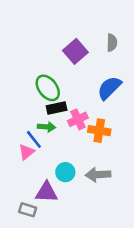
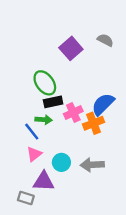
gray semicircle: (112, 43) -> (105, 40), turned -63
blue semicircle: (109, 88) -> (103, 104), moved
orange cross: (99, 131) -> (93, 123), turned -30
pink triangle: (26, 152) -> (34, 154), moved

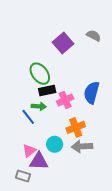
blue semicircle: (103, 104) -> (92, 93), turned -30
orange cross: (93, 123) -> (76, 127), moved
pink triangle: (34, 154) -> (29, 151), moved

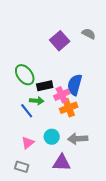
green ellipse: (40, 74) -> (25, 75), moved
blue semicircle: (92, 93) -> (75, 85), moved
orange cross: (76, 127) -> (69, 108), moved
purple triangle: (39, 161) -> (62, 163), moved

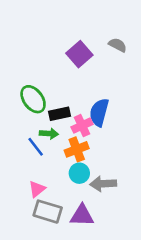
orange cross: (69, 108) -> (77, 149), moved
cyan circle: (52, 137) -> (79, 173), moved
gray rectangle: (22, 167) -> (48, 212), moved, size x1.5

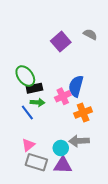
black rectangle: (59, 114) -> (34, 88), moved
orange cross: (77, 149) -> (83, 113), moved
cyan circle: (79, 173) -> (61, 148), moved

